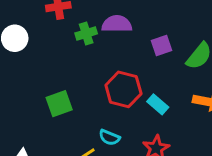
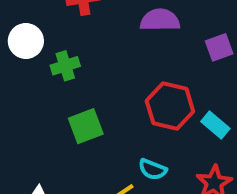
green cross: (86, 33) -> (65, 66), moved

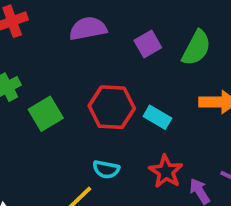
green square: (86, 126) -> (46, 114), moved

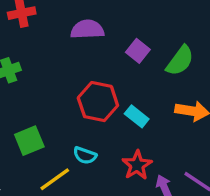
purple square: (148, 44) -> (138, 51), turned -30
green square: (46, 114) -> (29, 141), moved

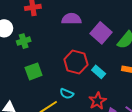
purple square: (138, 51) -> (101, 33), size x1.5
green square: (29, 141) -> (34, 71), moved

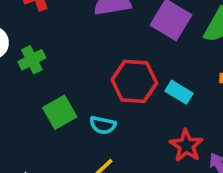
cyan semicircle: (67, 94) -> (103, 125), moved

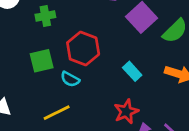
green cross: (32, 60) -> (45, 16), moved
red hexagon: (134, 81) -> (83, 48), moved

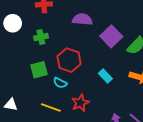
red star: (126, 112) -> (80, 103), moved
yellow line: (57, 113) -> (51, 107), turned 48

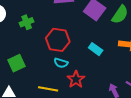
green square: (39, 70) -> (16, 63), moved
cyan semicircle: (60, 83) -> (61, 63), moved

